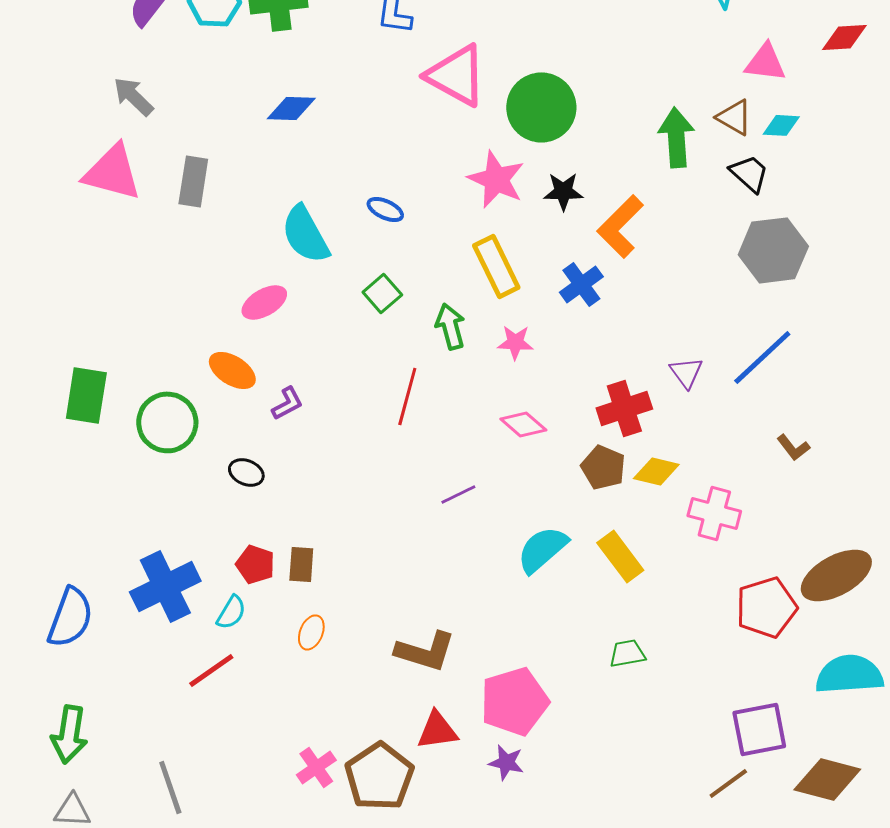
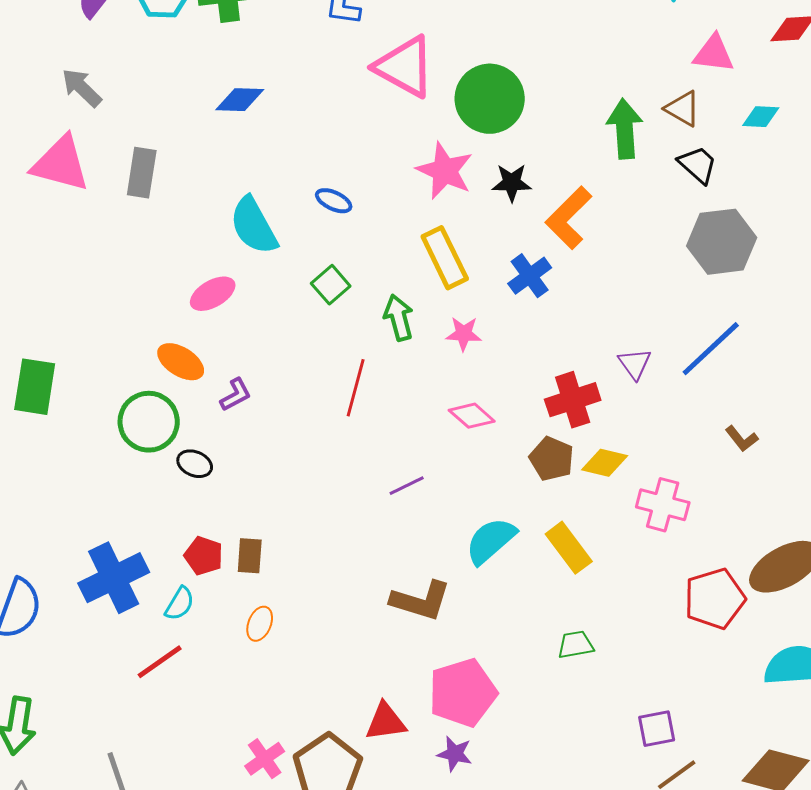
cyan diamond: (781, 125) -> (761, 117), moved
green circle: (167, 422) -> (149, 422), moved
brown L-shape: (425, 651) -> (421, 601), moved
purple square: (759, 729) -> (657, 729), moved, size x0.7

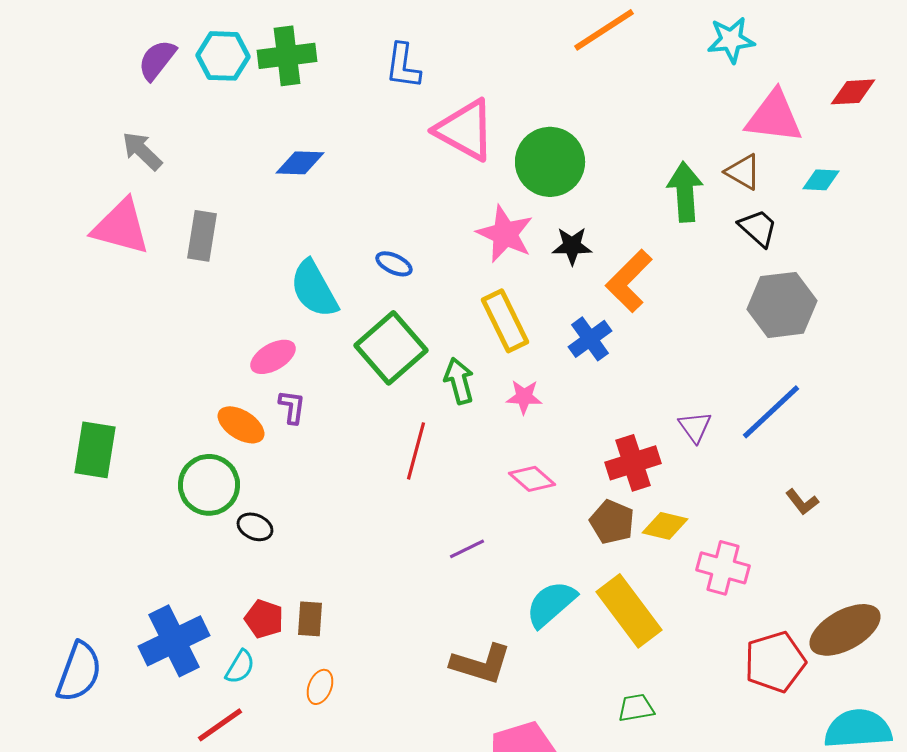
pink triangle: (714, 54) -> (774, 117), size x1.4
green square: (331, 285) -> (391, 348), size x1.8
purple L-shape: (236, 395) -> (292, 407), moved, turned -54
yellow rectangle: (569, 548) -> (629, 611), size x1.4

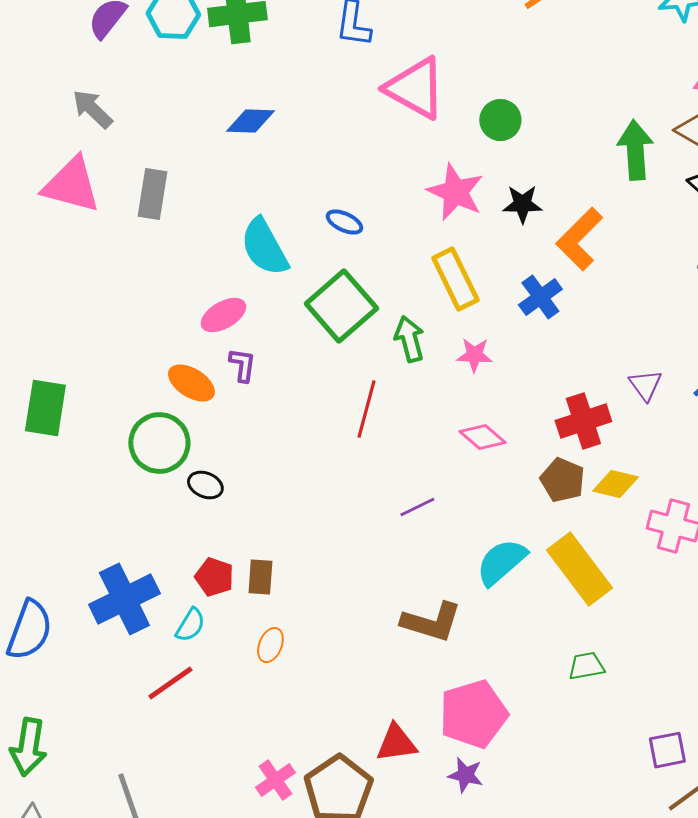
green circle: (550, 162) -> (500, 120), size x0.6

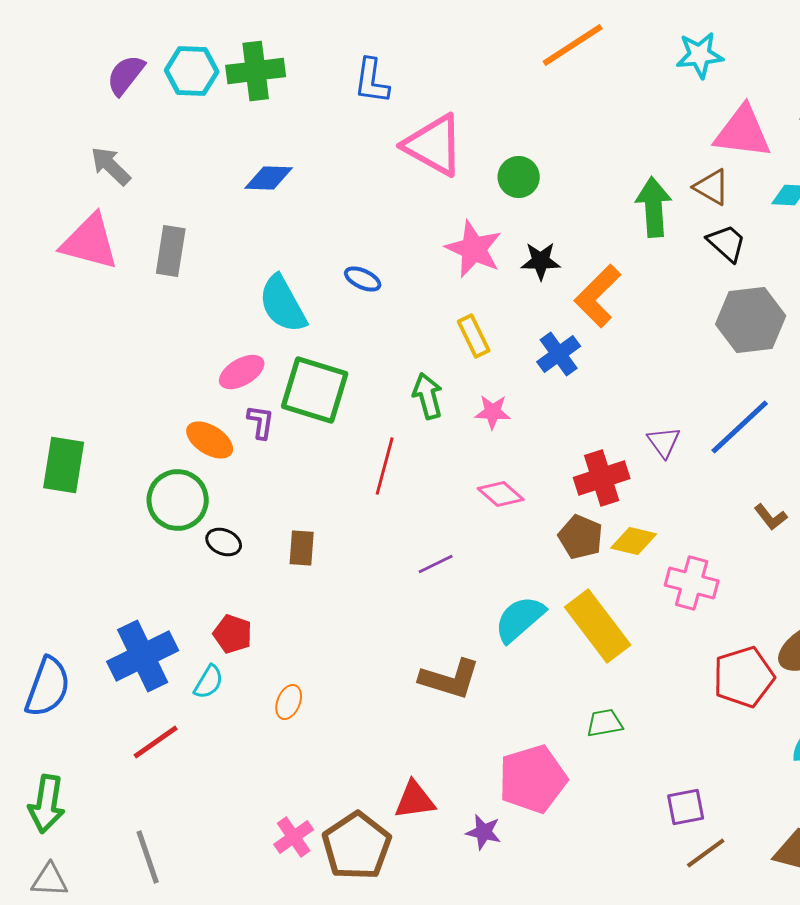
yellow rectangle: (455, 279) -> (474, 336), size x0.7
green square: (341, 306) -> (315, 390), moved, turned -32
brown rectangle: (260, 577) -> (302, 548), moved
red line: (170, 683) -> (156, 742), moved
pink pentagon: (473, 714) -> (533, 779), moved

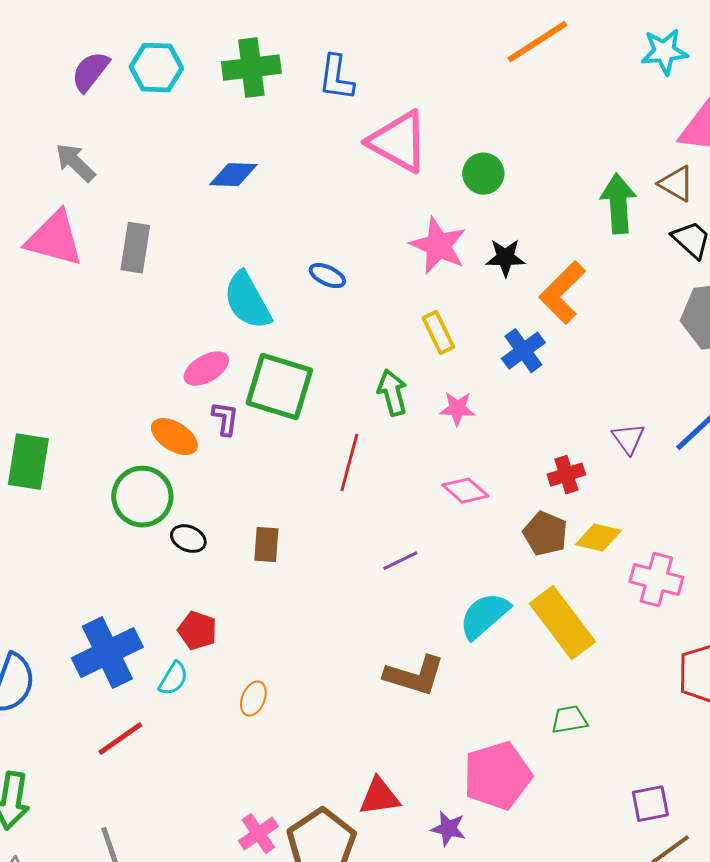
green cross: (256, 71) -> (251, 68), moved
red cross: (602, 478) -> (566, 475), size x0.7

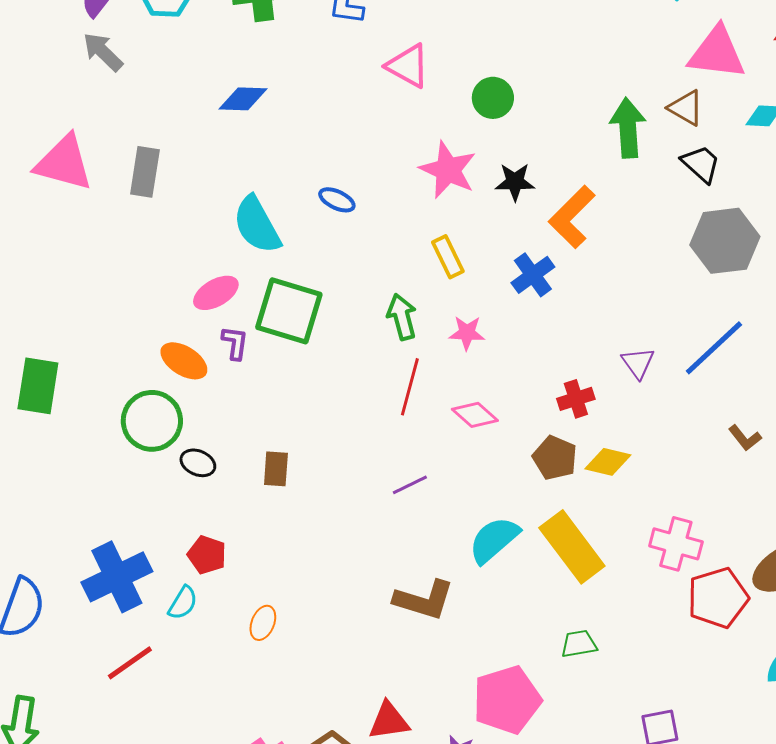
pink triangle: (398, 142) -> (408, 66), size x0.7
gray arrow: (75, 163) -> (103, 52), moved
red line: (349, 463) -> (410, 387), moved
pink cross: (656, 580) -> (676, 544), moved

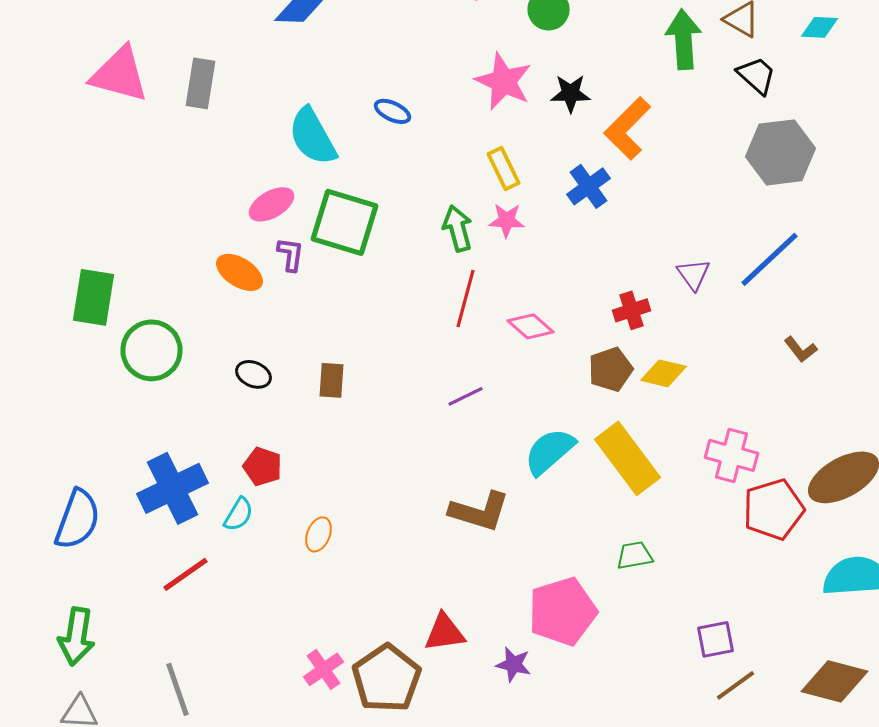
pink star: (467, 333) -> (506, 220), moved
green circle: (152, 421) -> (152, 350), moved
brown pentagon: (555, 458) -> (610, 369), turned 30

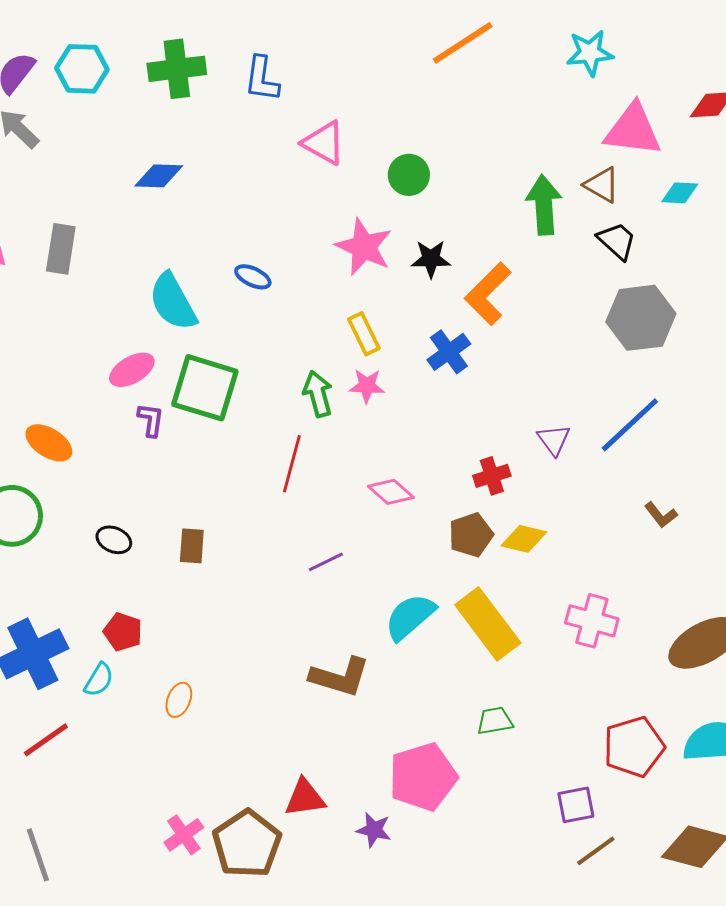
orange ellipse: (240, 272) -> (49, 443), moved
red line: (466, 298) -> (292, 464), moved
red pentagon: (774, 509) -> (634, 747), moved

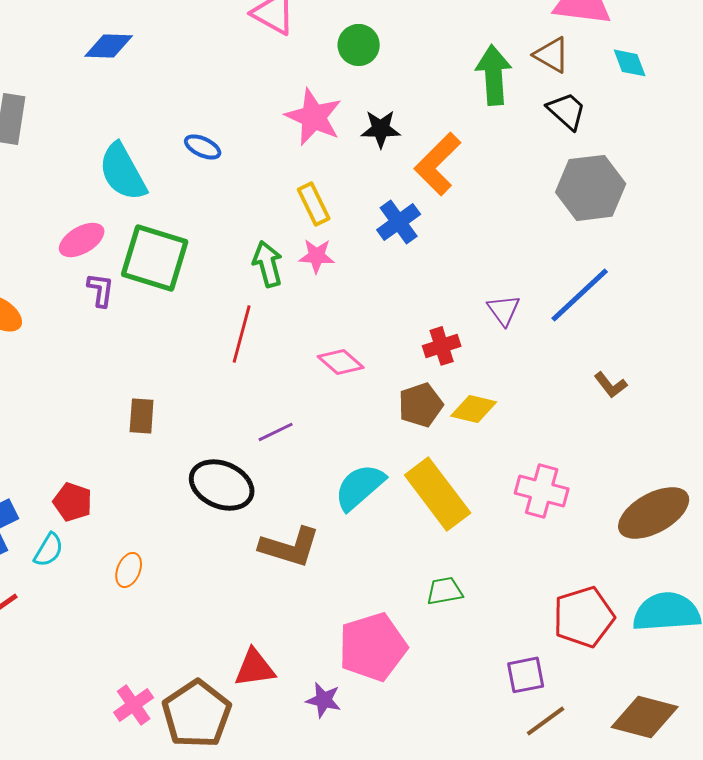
cyan diamond: (680, 193) -> (630, 63), turned 66
black ellipse: (114, 540) -> (222, 485), moved, size x1.8

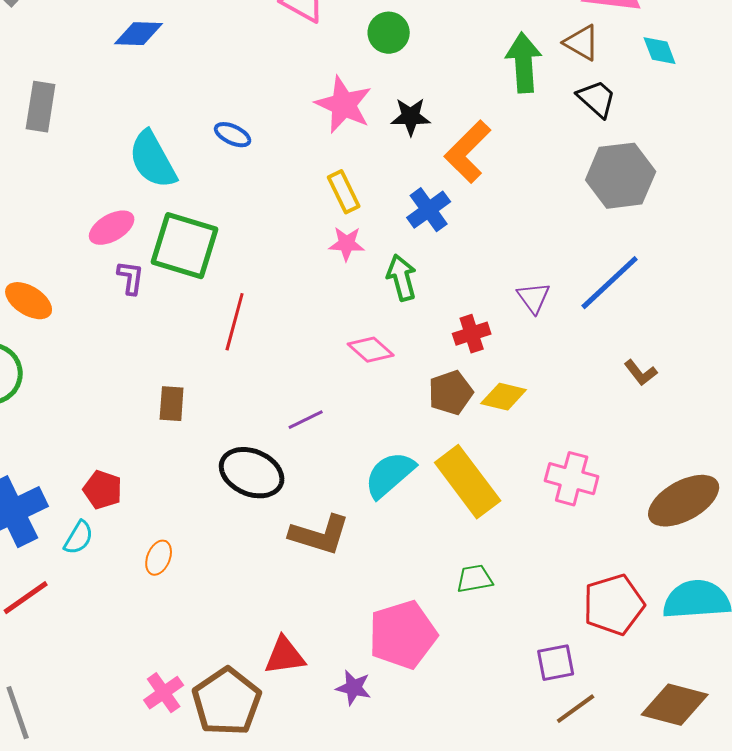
green arrow: (268, 264) -> (402, 278), moved
red line: (242, 334) -> (235, 322), moved

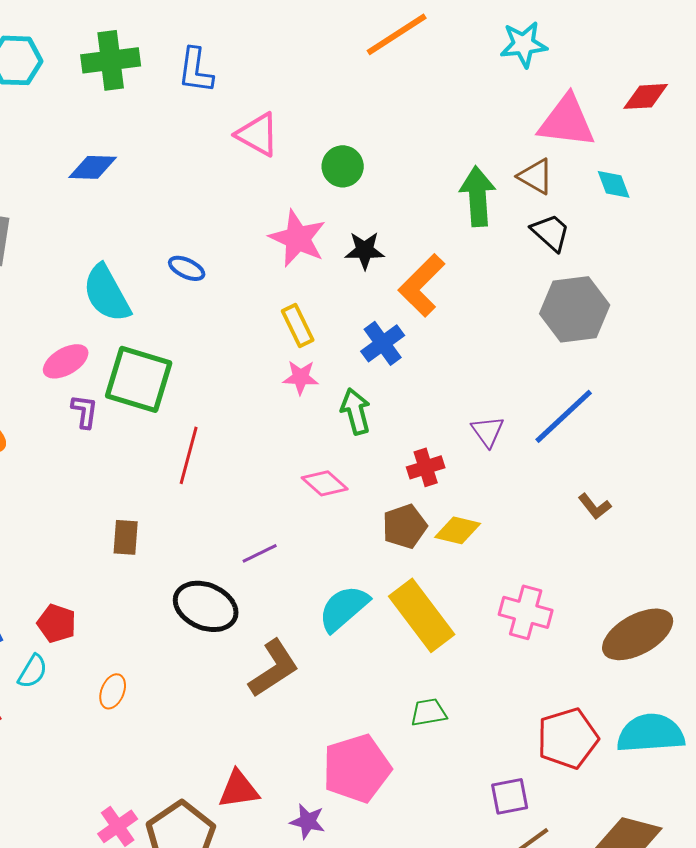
brown L-shape: (320, 535) -> (274, 668), turned -50

